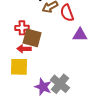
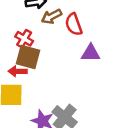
red cross: (22, 28) -> (24, 39), moved, turned 32

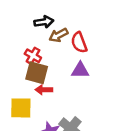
purple triangle: (91, 53) -> (80, 70), moved
red arrow: (18, 71) -> (44, 90), moved

